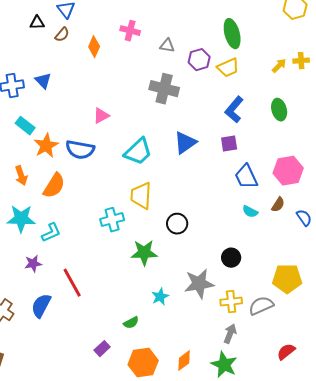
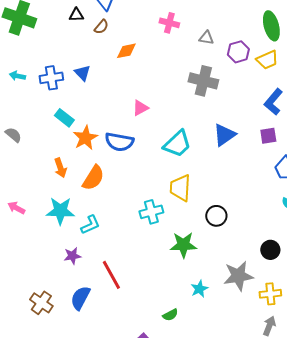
orange diamond: (94, 47) -> (126, 51), moved, turned 55

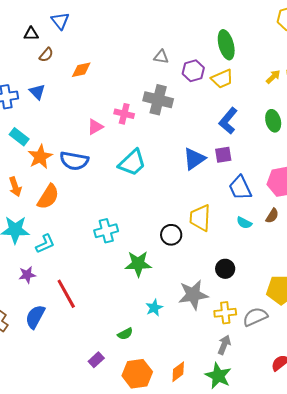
pink cross: (169, 23) -> (124, 114), moved
brown semicircle: (101, 27) -> (46, 55), moved
blue triangle: (224, 135) -> (194, 159), moved
yellow trapezoid: (180, 188) -> (200, 218), moved

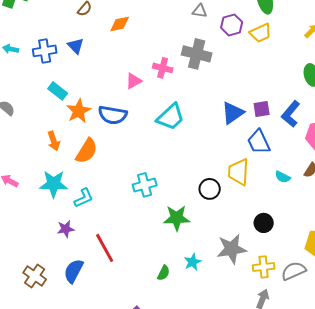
blue L-shape: (228, 121) -> (291, 114), moved
blue trapezoid: (240, 188) -> (259, 142), moved
green semicircle: (125, 334) -> (164, 273), moved, turned -35

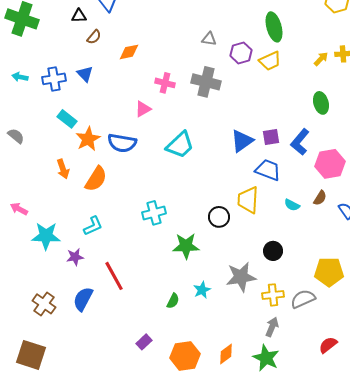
pink cross: (163, 68) -> (165, 83), moved
blue trapezoid: (259, 142) -> (268, 170), turned 136
cyan star: (54, 184) -> (46, 236), moved

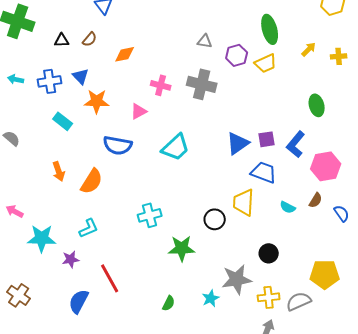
black triangle: (79, 16) -> (62, 40), moved
yellow arrow: (321, 59) -> (309, 49), moved
orange star: (88, 139) -> (97, 101), moved, turned 30
cyan star: (202, 290) -> (211, 298), moved
brown cross: (44, 304) -> (19, 295), moved

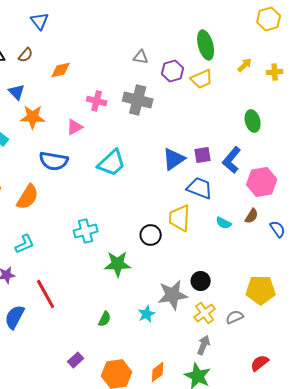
black circle: (269, 253) -> (201, 281), moved
yellow cross: (269, 297) -> (205, 313), turned -30
gray semicircle: (299, 301) -> (235, 317), size x0.7

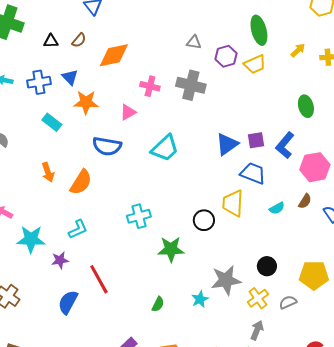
orange diamond: (61, 70) -> (114, 55), size x1.5
cyan semicircle: (224, 223) -> (277, 208), turned -56
black circle: (201, 281) -> (267, 266), moved

